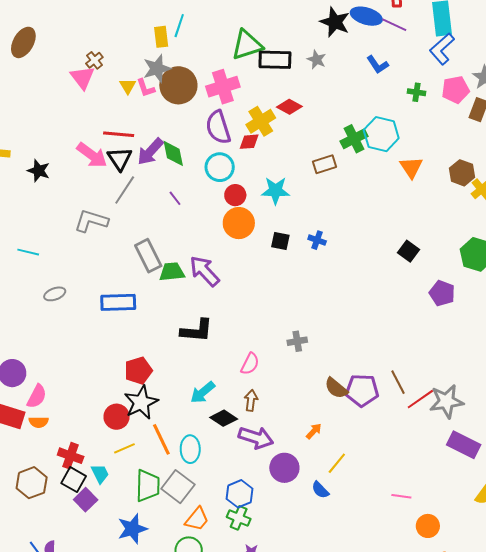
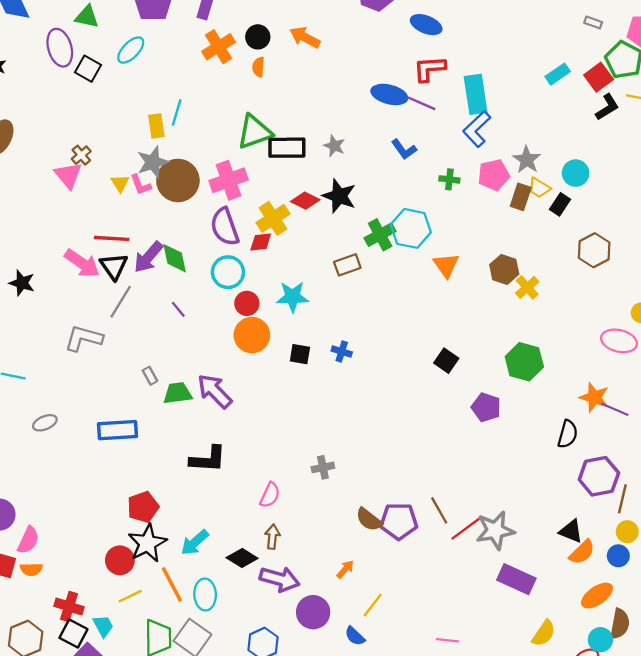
black star: (335, 22) -> (339, 196), moved
gray rectangle: (148, 256) -> (150, 376), size x0.5
cyan arrow: (203, 392) -> (195, 543), moved

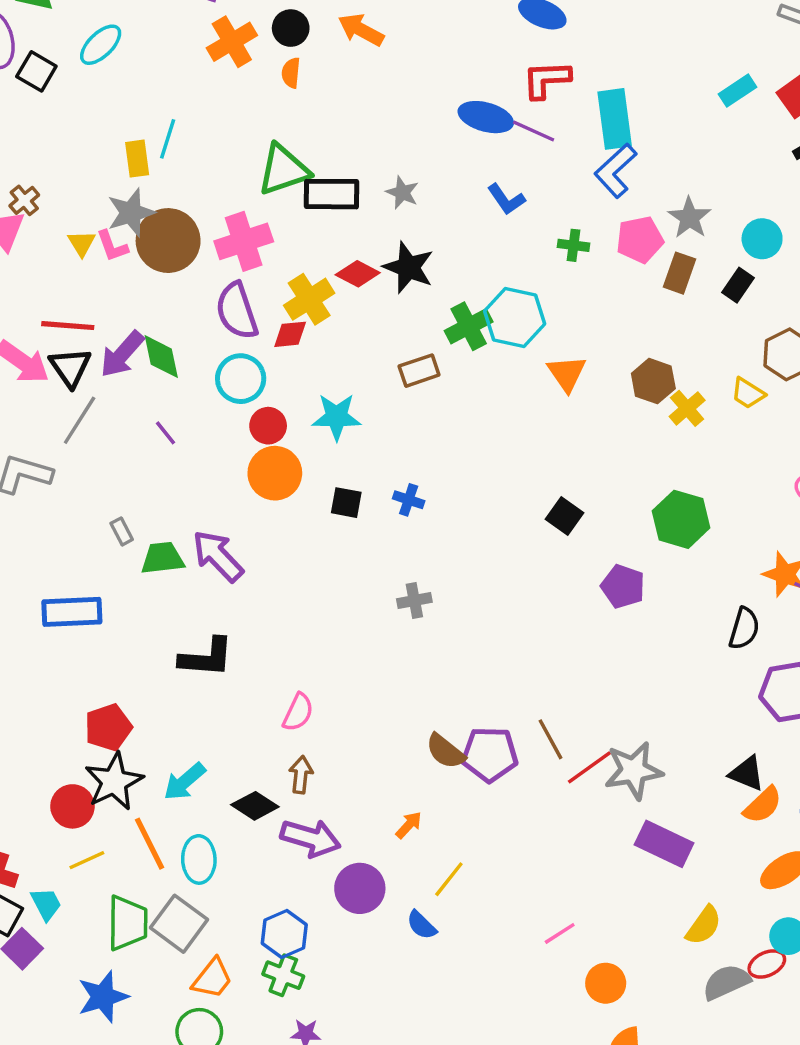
yellow trapezoid: (539, 188) -> (748, 393), moved
gray cross: (323, 467) -> (414, 600), moved
pink line: (447, 640) -> (560, 933), turned -40

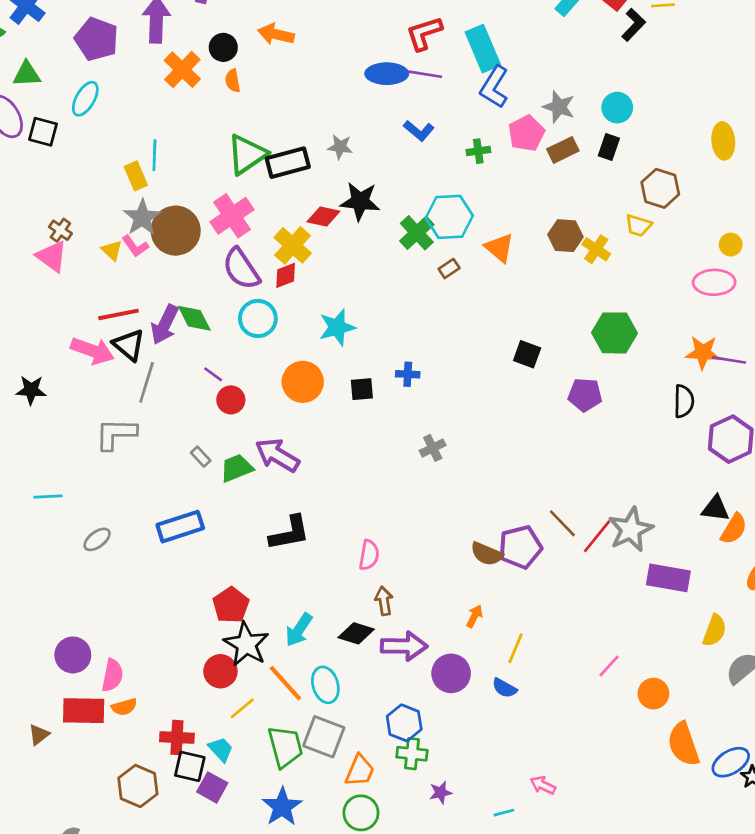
brown rectangle: (680, 273) -> (563, 150), turned 60
brown rectangle: (419, 371) -> (449, 269), moved, size x0.7
red circle: (268, 426) -> (231, 400), moved

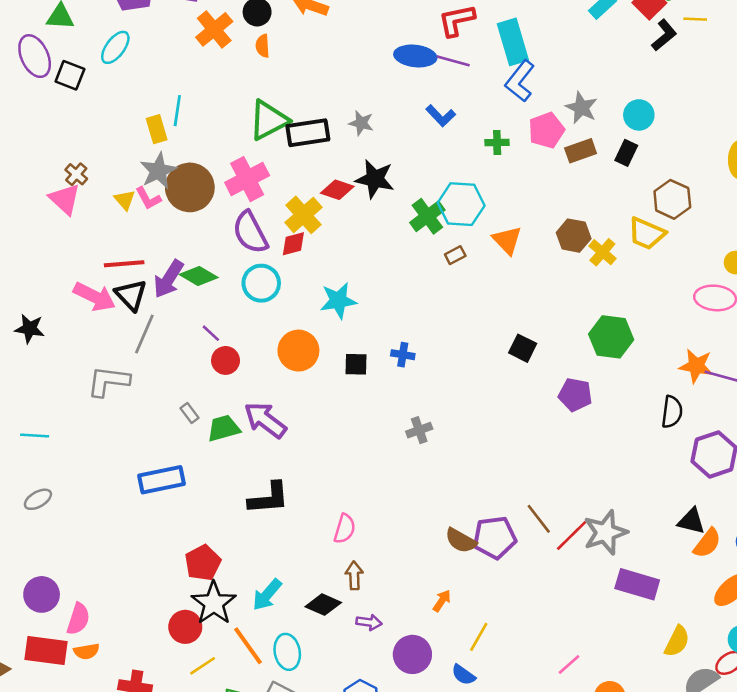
yellow trapezoid: (638, 225) -> (647, 233), size x1.4
green diamond: (194, 318) -> (199, 276), turned -39
gray ellipse: (97, 539) -> (38, 499), moved
purple arrow: (404, 646) -> (369, 622), size x0.6

